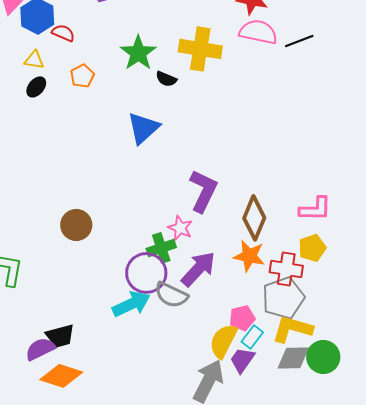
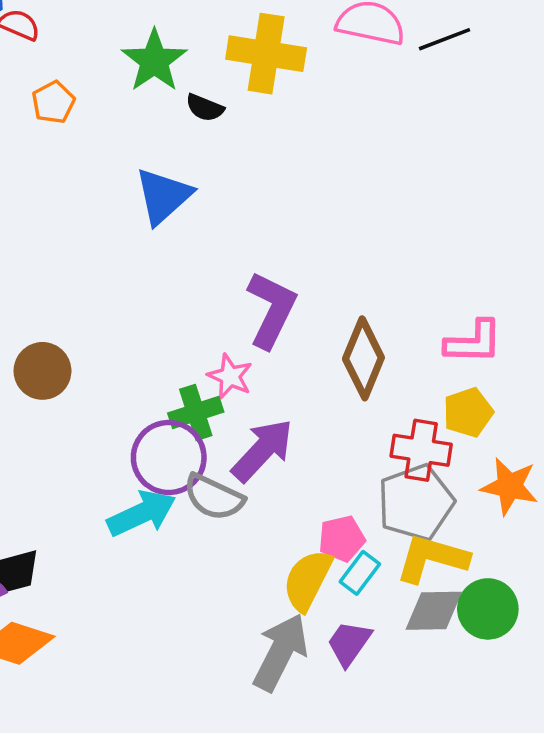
orange star: (249, 256) -> (509, 486), moved
purple trapezoid: (242, 360) -> (349, 643), moved

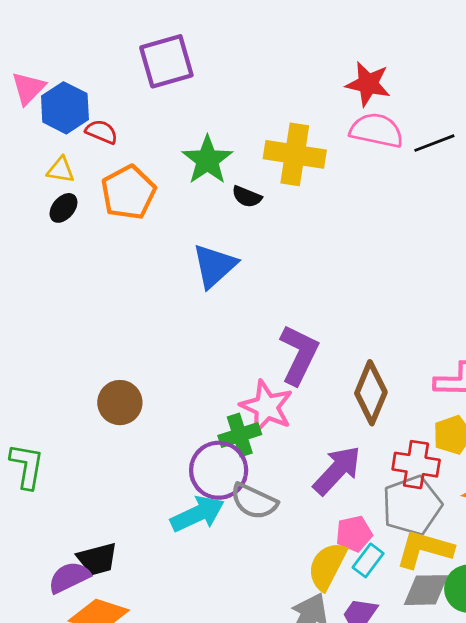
orange pentagon: (53, 102) -> (128, 192), size x1.6
pink star: (230, 376) -> (267, 407), size x1.5
purple arrow: (262, 450) -> (337, 470), moved

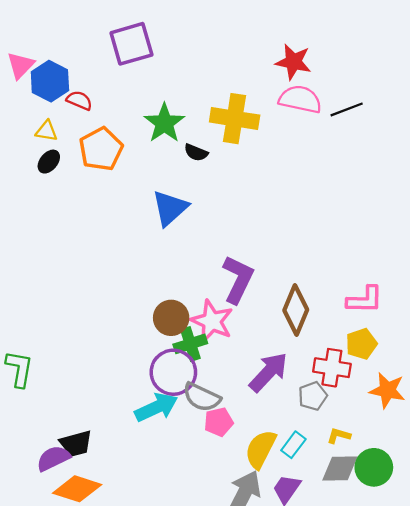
brown circle: (120, 403) -> (171, 318), moved
gray pentagon: (412, 505) -> (313, 396), moved, size x0.6
pink pentagon: (354, 534) -> (219, 422), moved
yellow L-shape: (424, 549) -> (339, 436), size x0.5

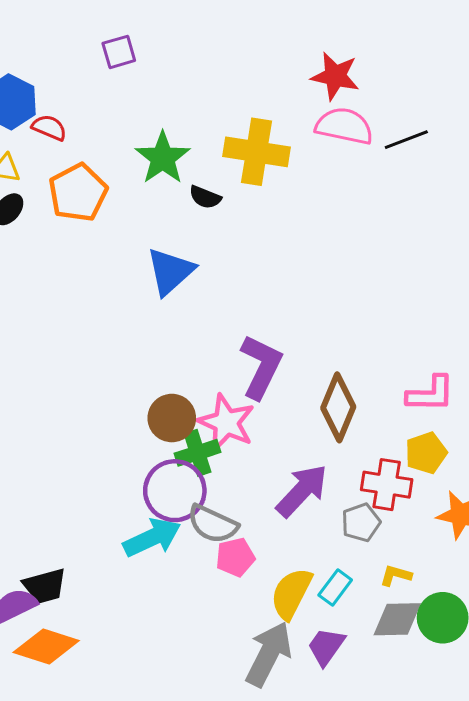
purple square: (131, 44) -> (119, 52), size x0.6

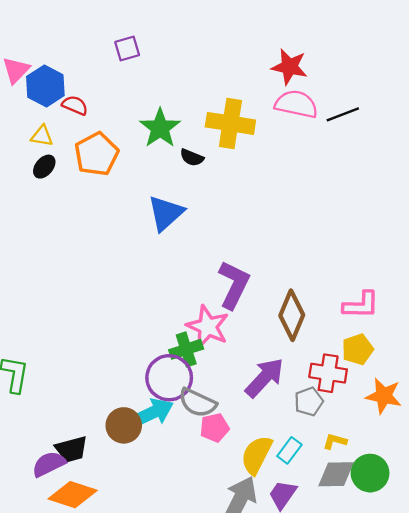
brown circle: (172, 418) -> (124, 425), moved

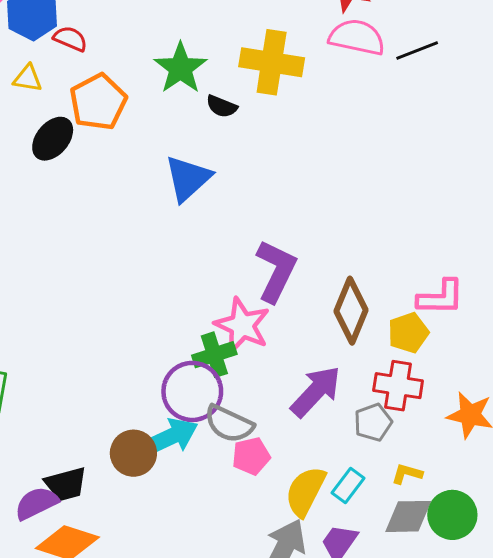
black ellipse: (44, 167) -> (53, 139), moved, size x1.4
yellow pentagon: (358, 349) -> (408, 333), moved

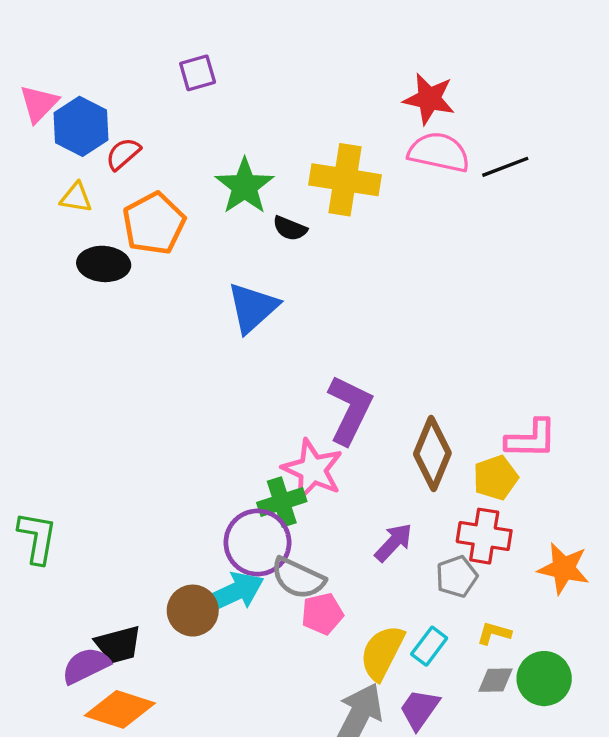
red semicircle: (70, 39) -> (123, 154), turned -64
black ellipse: (53, 139) -> (104, 264), turned 54
purple arrow: (316, 391) -> (394, 543), size x0.7
gray diamond: (408, 516) -> (496, 680), size x0.7

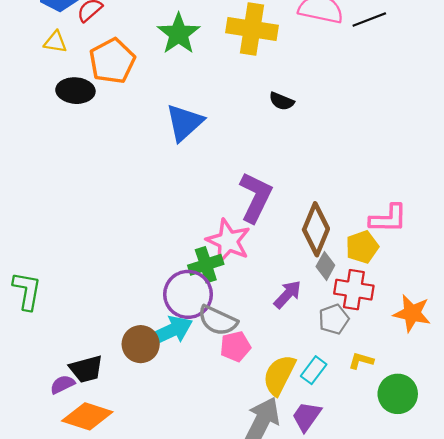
black semicircle: (290, 228) -> (282, 101), moved
purple semicircle: (86, 666) -> (62, 384), size x0.7
gray diamond: (496, 680) -> (325, 266), moved, turned -60

